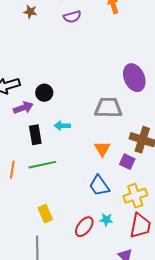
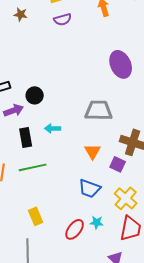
purple ellipse: (134, 78) -> (121, 64), moved
blue trapezoid: (99, 186) -> (90, 188), turned -35
yellow cross: (135, 196) -> (126, 198), turned -30

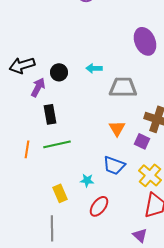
purple arrow: (14, 110) -> (38, 87), turned -42
cyan arrow: (53, 128) -> (94, 68), moved
cyan star: (97, 222) -> (87, 180), moved

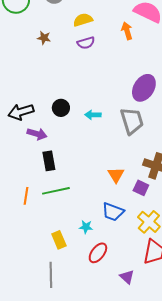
purple ellipse: (145, 41) -> (144, 88), turned 56
black circle: (59, 72) -> (61, 108), moved
purple arrow: (38, 87) -> (37, 134), turned 78
gray trapezoid: (123, 87) -> (132, 121), moved, turned 72
purple triangle: (140, 235) -> (127, 277), moved

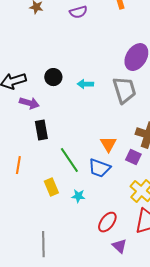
green line: (56, 191) -> (69, 160), moved, turned 68
blue trapezoid: (113, 212) -> (99, 168), moved
yellow rectangle: (59, 240) -> (51, 187), moved
red ellipse: (98, 253) -> (107, 222), moved

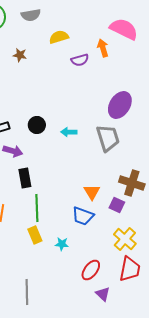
purple semicircle: (78, 12) -> (80, 60), moved
green line: (69, 160) -> (37, 208), moved, turned 32

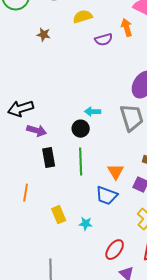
black circle: (37, 125) -> (81, 129), moved
green line: (37, 208) -> (81, 162), moved

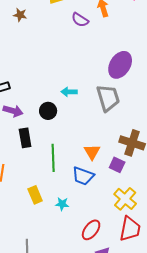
purple semicircle: (104, 40) -> (80, 20), turned 48
black circle: (81, 129) -> (48, 111), moved
green line: (81, 162) -> (53, 158), moved

